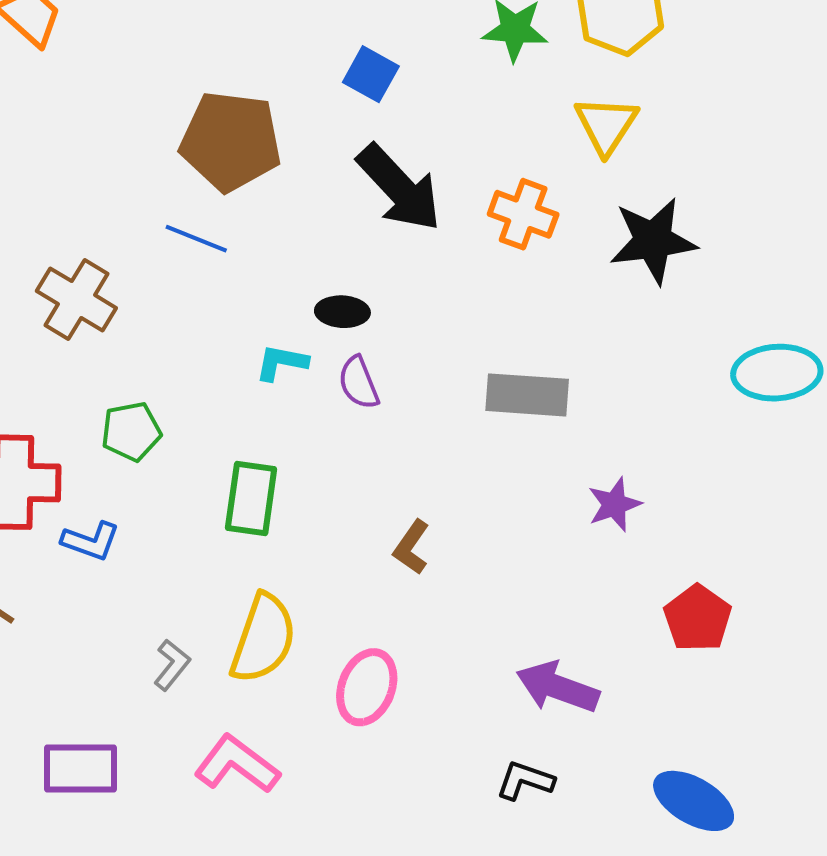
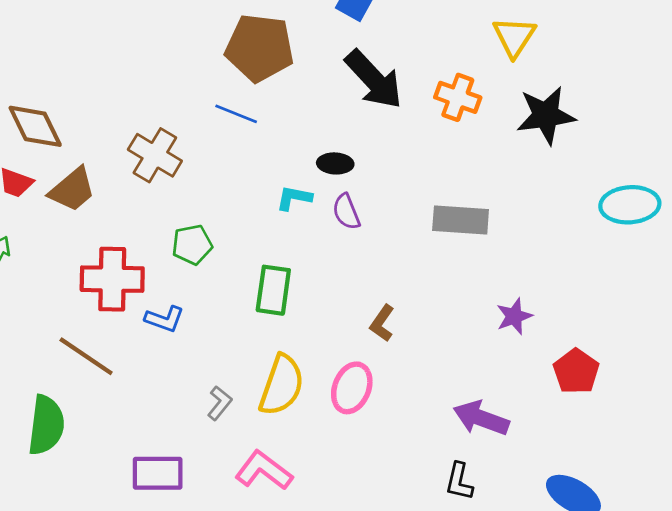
purple star: (614, 505) -> (514, 316), moved
pink ellipse: (367, 687) -> (352, 388), moved
black L-shape: (525, 781) -> (459, 481), turned -96

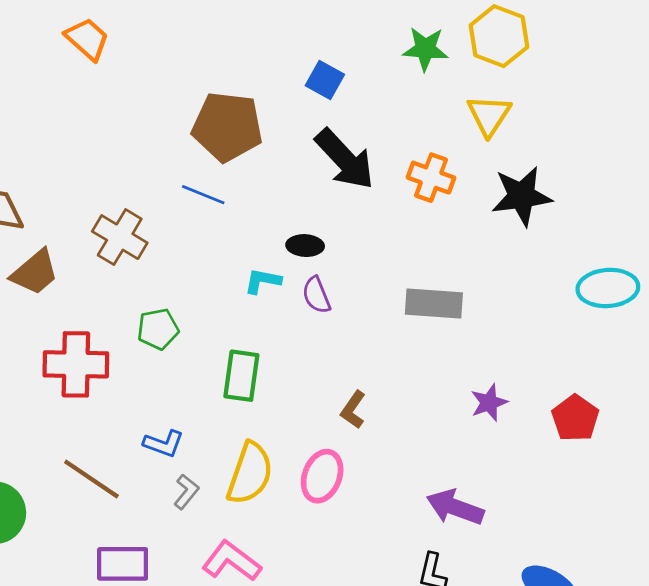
blue L-shape: (165, 319) -> (164, 444), moved
brown line: (86, 356) -> (91, 479), moved
red pentagon: (576, 371) -> (575, 418), moved

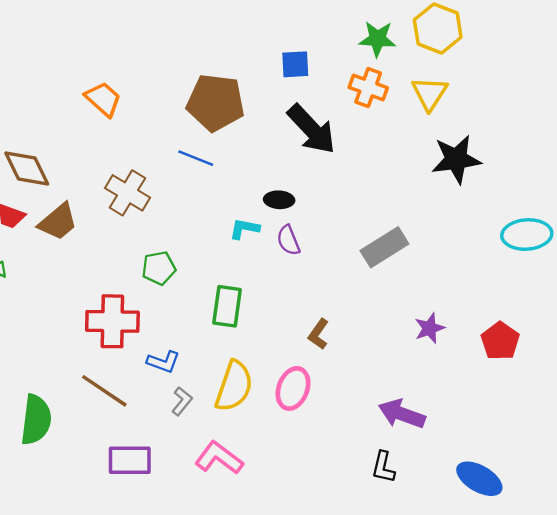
orange trapezoid: (87, 39) -> (103, 99), moved
blue square: (325, 80) -> (295, 64), turned -32
orange cross: (431, 178) -> (368, 88), moved
gray rectangle: (434, 304) -> (384, 247), turned -36
red cross: (76, 364) -> (112, 321), moved

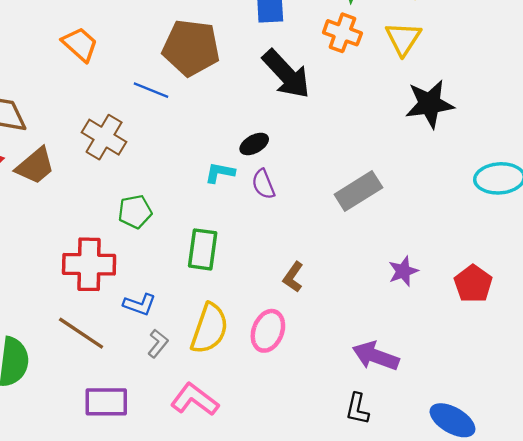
blue line: (196, 158) -> (151, 90), moved
black ellipse: (279, 200) -> (254, 144), turned -32

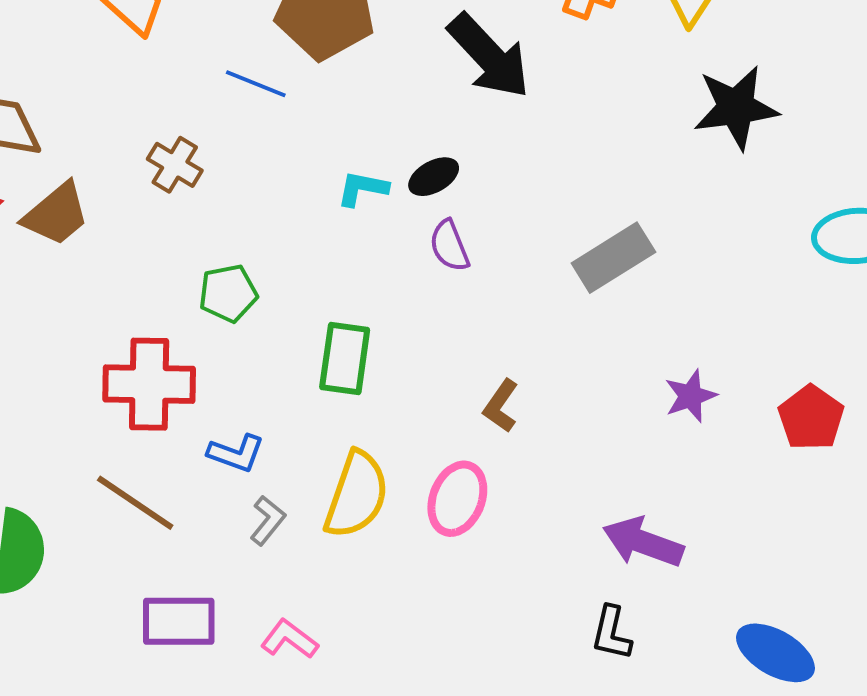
brown cross: (104, 137) -> (175, 165), size x0.7
cyan L-shape: (220, 173) -> (362, 188), moved
pink L-shape: (195, 400) -> (289, 639), moved, size x0.7

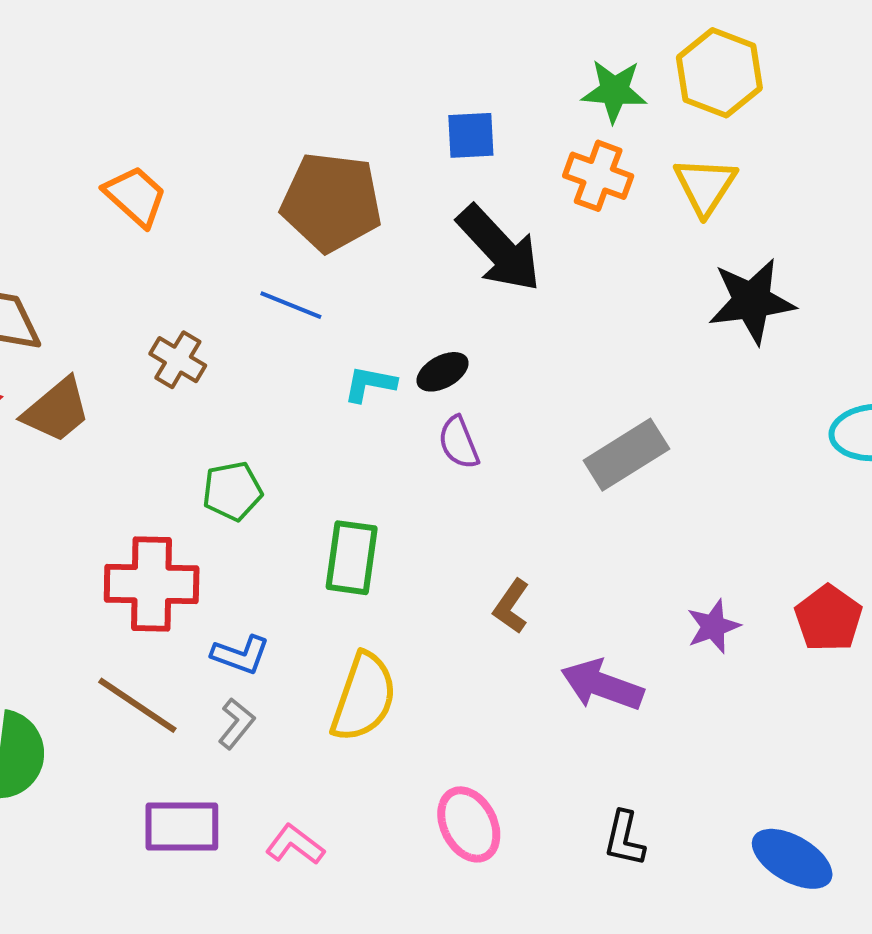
blue line: (256, 84) -> (291, 305), moved
purple star: (691, 396) -> (713, 626), moved
pink ellipse: (457, 499) -> (469, 824), moved, turned -48
gray L-shape: (268, 520) -> (236, 723), moved
purple arrow: (643, 542) -> (602, 685), moved

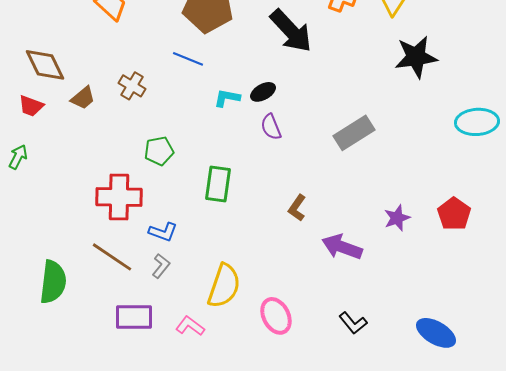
brown trapezoid: (57, 410) -> (83, 98), moved, size x0.7
yellow semicircle: (364, 697) -> (224, 286), moved
black L-shape: (624, 839) -> (353, 323), turned -52

